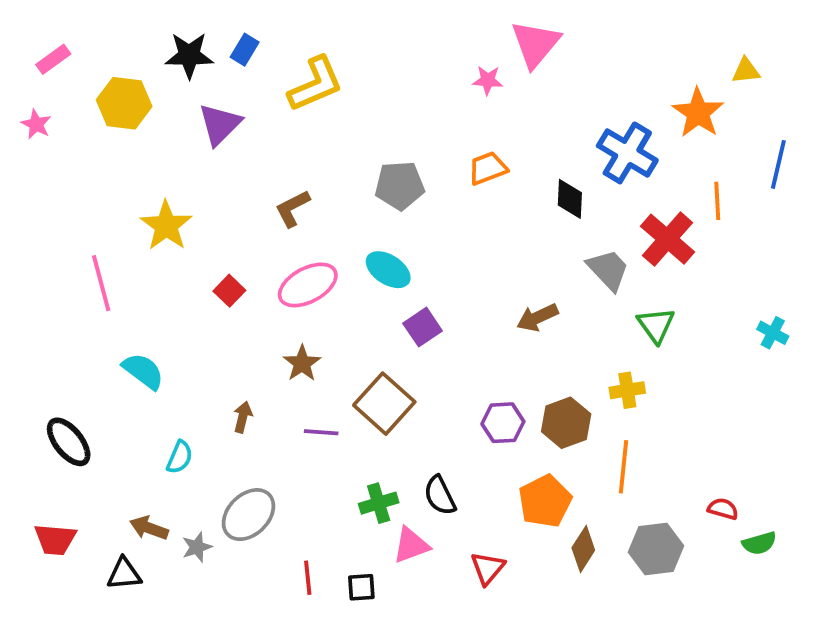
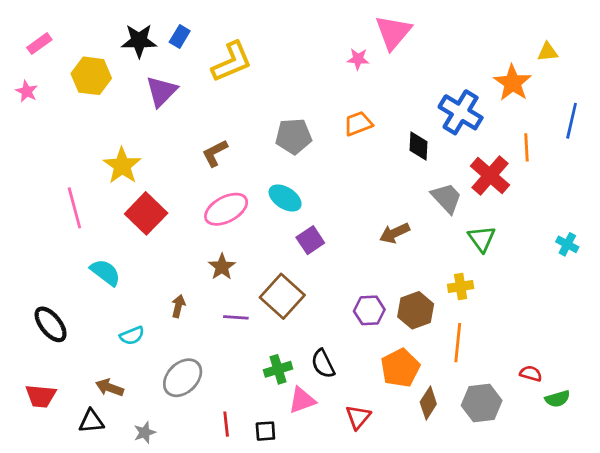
red square: (229, 291) -> (146, 213), moved, size x1.8
cyan semicircle: (180, 457) -> (132, 336), turned 45
gray star: (197, 547) -> (145, 432), moved

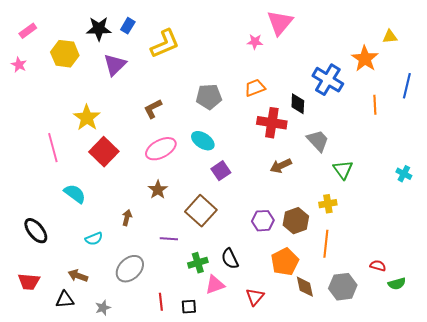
red cross: (490, 176) -> (272, 123), moved, turned -32
purple line: (236, 317) -> (169, 239), moved
brown diamond: (428, 403) -> (305, 287), turned -45

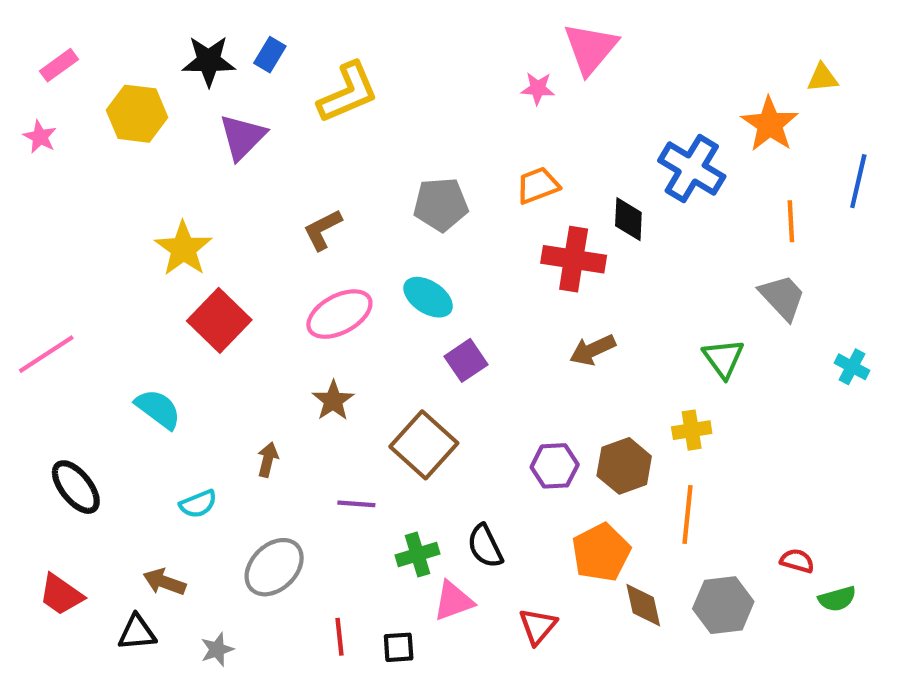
gray trapezoid: (318, 141) -> (782, 297), moved
pink line: (53, 148) -> (46, 354), moved, turned 72
red trapezoid: (29, 282) -> (61, 595), turned 30

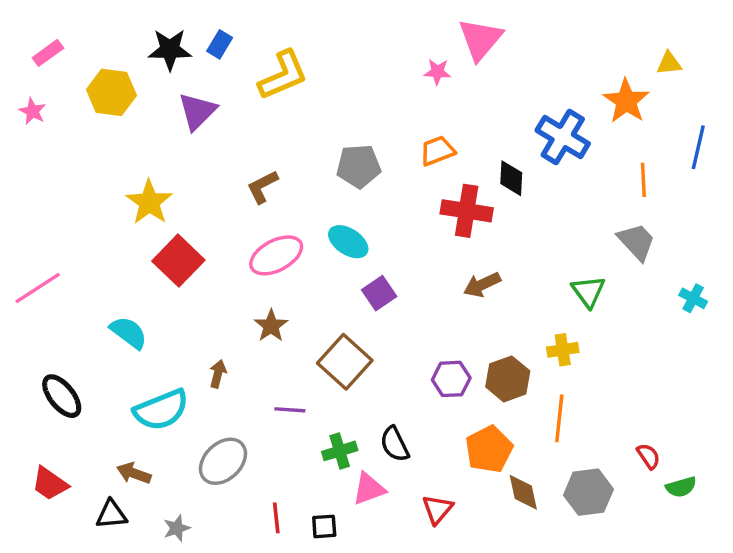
cyan semicircle: (198, 504) -> (161, 410), size x1.8
red semicircle: (797, 561) -> (649, 456), turned 40

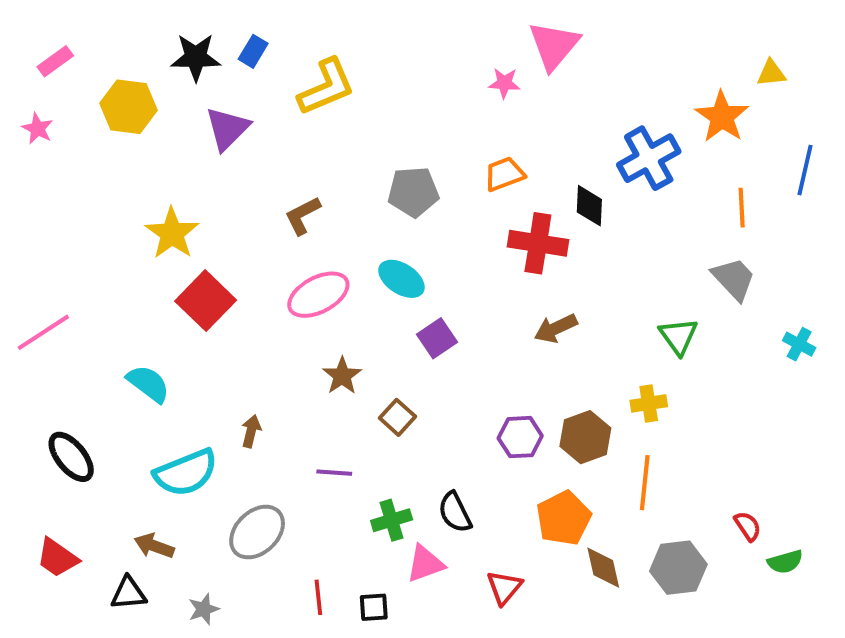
blue cross: (563, 137) -> (649, 158), turned 30
brown star: (271, 326) -> (342, 376), moved
brown square: (345, 362) -> (397, 417), size x0.6

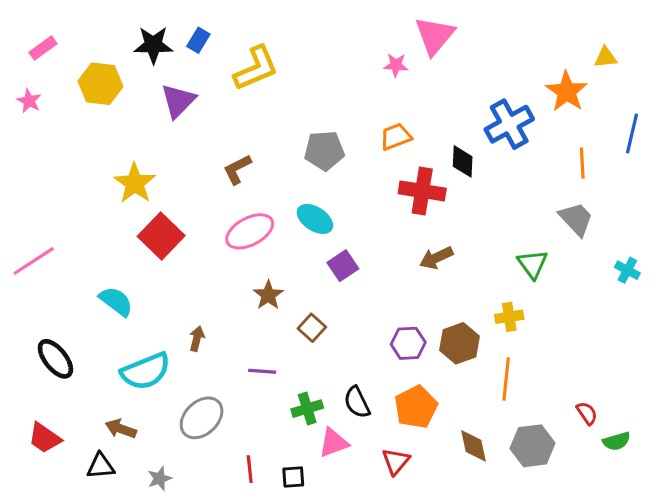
orange pentagon: (564, 518) -> (416, 407), moved

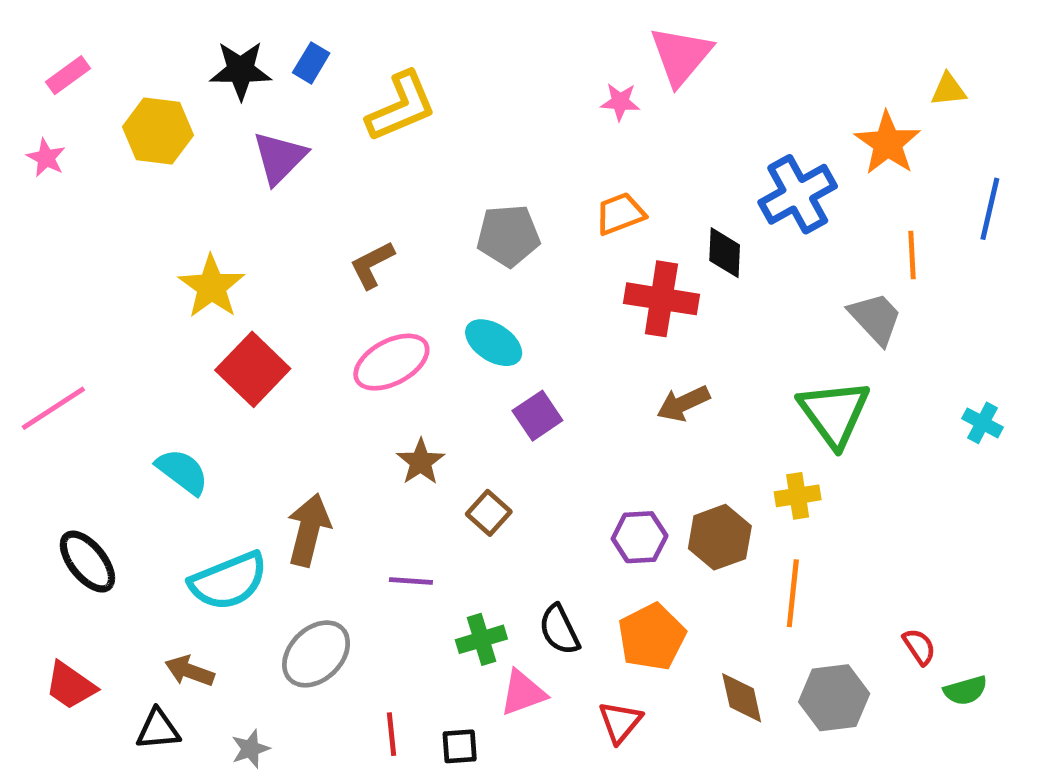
gray trapezoid: (576, 219) -> (875, 318), moved
green triangle: (533, 264) -> (834, 413), size x1.5
brown arrow: (197, 339) -> (309, 530), size x1.8

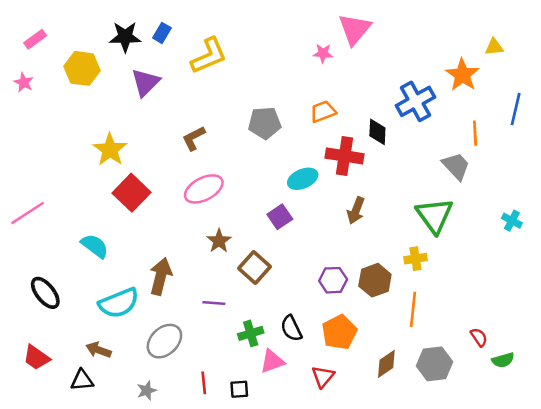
cyan ellipse: (494, 343) -> (303, 179), moved, turned -56
brown arrow: (683, 403) -> (356, 210), turned -44
brown square: (489, 513) -> (254, 268), size x1.4
brown diamond: (742, 698) -> (386, 364), turned 68
gray star: (250, 749) -> (147, 391), moved

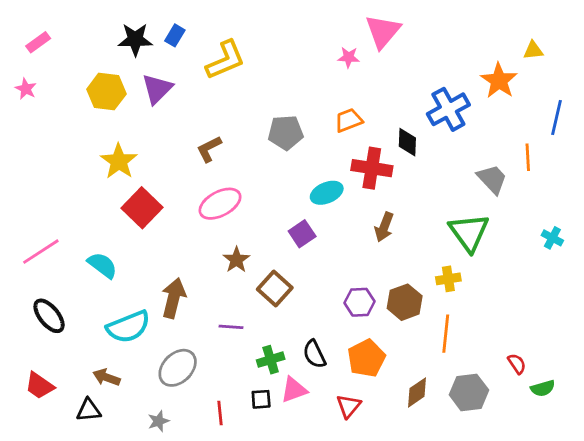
yellow hexagon: (82, 68) -> (106, 92), moved
orange line: (475, 133) -> (528, 157), moved
pink line: (28, 213) -> (41, 252), moved
black square: (239, 389) -> (261, 399), moved

